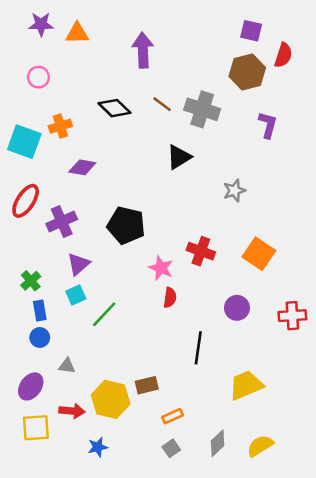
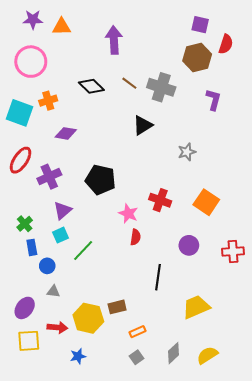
pink circle: (38, 77) -> (31, 62), size x1.8
blue circle: (40, 337) -> (47, 266), moved

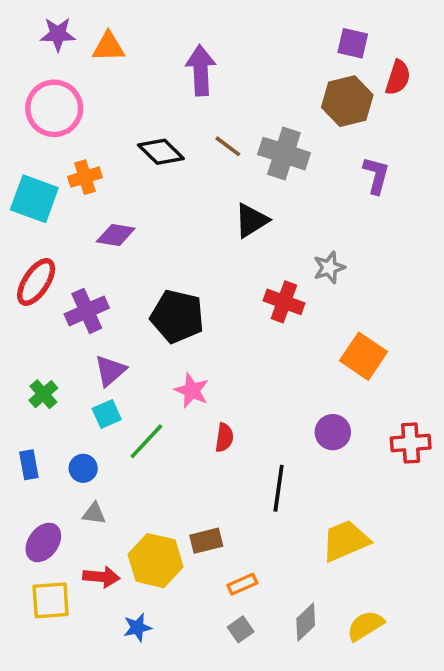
red cross: (160, 200) -> (284, 302), moved
pink star: (128, 214) -> (192, 391), moved
red semicircle: (135, 237) -> (224, 438), moved
blue rectangle: (32, 247) -> (29, 465), moved

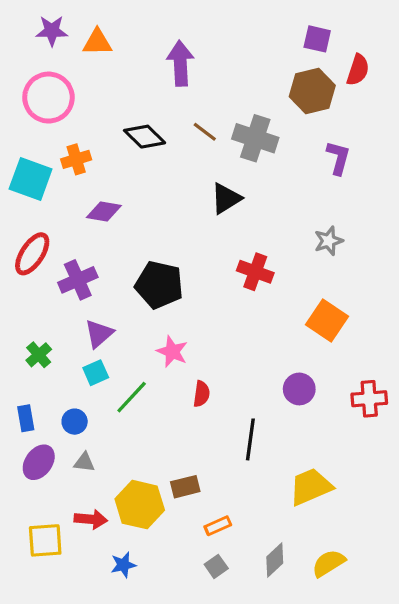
gray star: (329, 268) -> (329, 241), moved
purple ellipse: (43, 542) -> (39, 462), moved

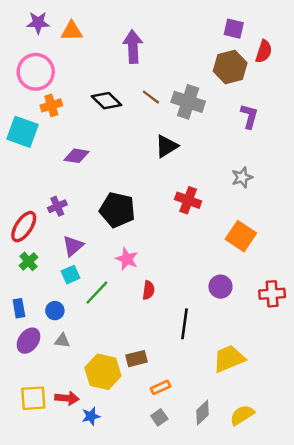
orange cross: (76, 159) -> (51, 105), moved
red ellipse: (32, 254) -> (24, 227), moved
purple cross: (78, 280) -> (57, 206), size x0.7
red arrow: (91, 519) -> (67, 398), moved

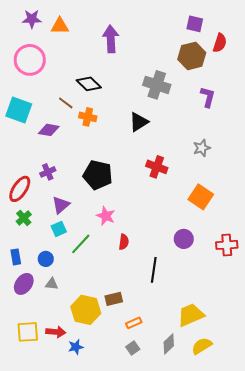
brown line: (151, 97) -> (66, 103), moved
orange cross: (51, 105) -> (88, 117), moved, turned 30
purple diamond: (77, 156) -> (49, 130), moved
yellow trapezoid: (229, 359) -> (191, 315), moved

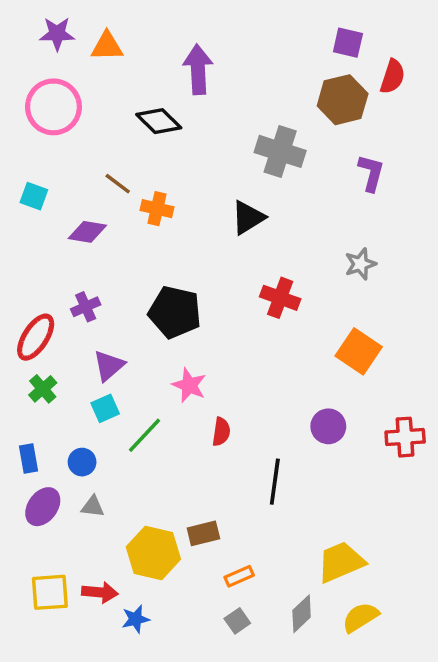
black diamond: (89, 84) -> (159, 121), moved
cyan square: (19, 110) -> (34, 196), size x0.6

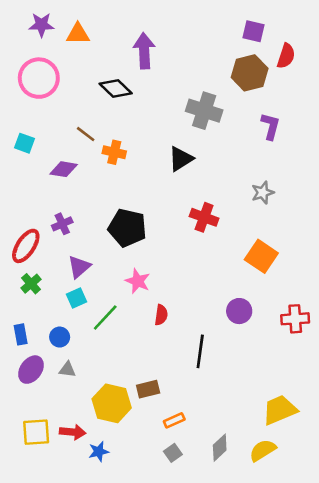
yellow trapezoid: (341, 562) -> (280, 410), moved

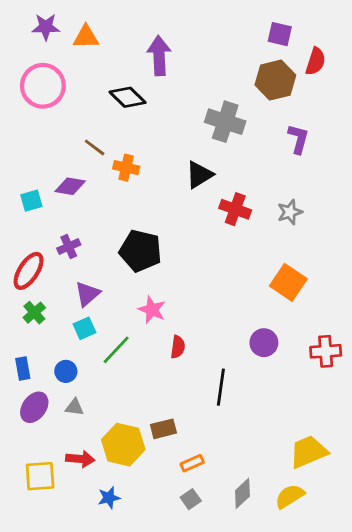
cyan square: (24, 143) -> (31, 201), moved, turned -36
red cross: (204, 217) -> (235, 209), moved
red arrow: (73, 432) -> (80, 459), moved

